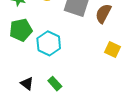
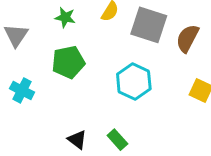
cyan hexagon: (49, 43) -> (134, 82), moved

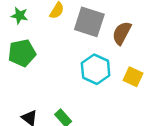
cyan hexagon: (134, 82) -> (96, 69), moved

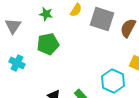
cyan hexagon: (96, 69) -> (113, 81), moved

